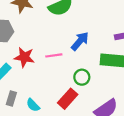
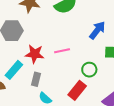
blue arrow: (80, 41) -> (97, 30), moved
gray rectangle: (11, 98) -> (36, 79), moved

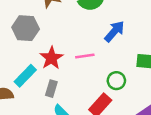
blue arrow: (97, 30) -> (114, 31), moved
red star: (35, 54) -> (51, 58), turned 30

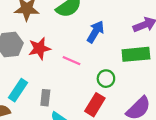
pink line: (85, 56) -> (71, 61), turned 42
red star: (51, 58) -> (39, 48), moved, turned 30

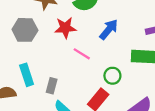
red star: (39, 48) -> (65, 28), moved
cyan rectangle: (18, 90) -> (27, 75), turned -60

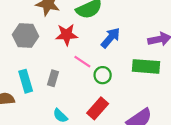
green circle: (112, 76) -> (103, 75), moved
gray rectangle: (52, 86) -> (53, 78), moved

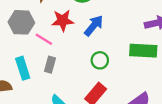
blue arrow: (111, 38) -> (94, 26), moved
pink line: (82, 62) -> (44, 39), moved

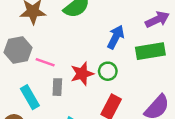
red star: (63, 20) -> (82, 74), moved
blue arrow: (94, 26) -> (116, 37), moved

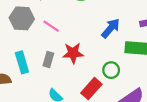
pink line: (45, 62) -> (51, 26), moved
green circle: (108, 71) -> (111, 70), moved

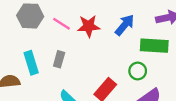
red star: (73, 53) -> (89, 26), moved
green circle: (111, 70) -> (138, 71), moved

